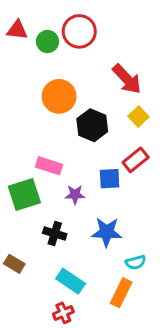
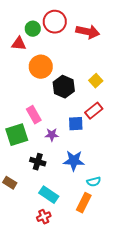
red triangle: (17, 30) -> (19, 44), moved
red arrow: (127, 79) -> (88, 32), moved, turned -35
pink rectangle: (49, 166) -> (34, 115), turned 42

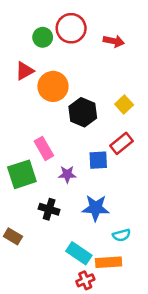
red arrow: (88, 32) -> (114, 41), size x0.7
red triangle: (19, 44) -> (25, 71), moved, turned -35
cyan rectangle: (49, 195) -> (79, 253), moved
orange rectangle: (84, 203) -> (109, 262), turned 60
red cross: (44, 217) -> (85, 280), moved

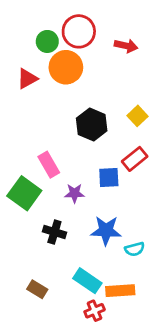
orange circle: (53, 86) -> (66, 67), moved
green square: (22, 174) -> (24, 193), turned -36
cyan semicircle: (122, 235) -> (135, 249), moved
brown rectangle: (13, 236) -> (37, 289), moved

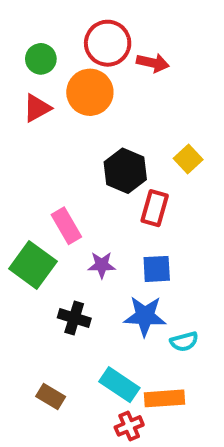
green circle: (47, 41) -> (41, 59), moved
red arrow: (126, 46) -> (153, 63), moved
red rectangle: (135, 159) -> (155, 208), moved, turned -35
blue square: (109, 178) -> (157, 269), moved

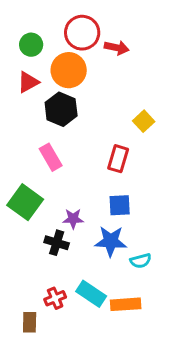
black hexagon: (125, 171) -> (61, 109), moved
pink rectangle: (66, 226) -> (51, 157), moved
purple star: (102, 265) -> (73, 219), moved
brown rectangle: (51, 397) -> (30, 322), moved, turned 60
red cross: (129, 426) -> (55, 298), moved

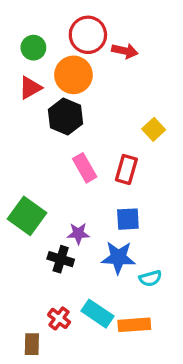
pink rectangle: (51, 157) -> (85, 168), moved
red cross: (55, 298) -> (59, 318), turned -30

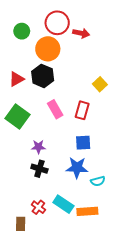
red triangle: (30, 88) -> (17, 79), moved
green square: (27, 216) -> (18, 117), moved
purple star: (78, 233) -> (38, 147), moved

